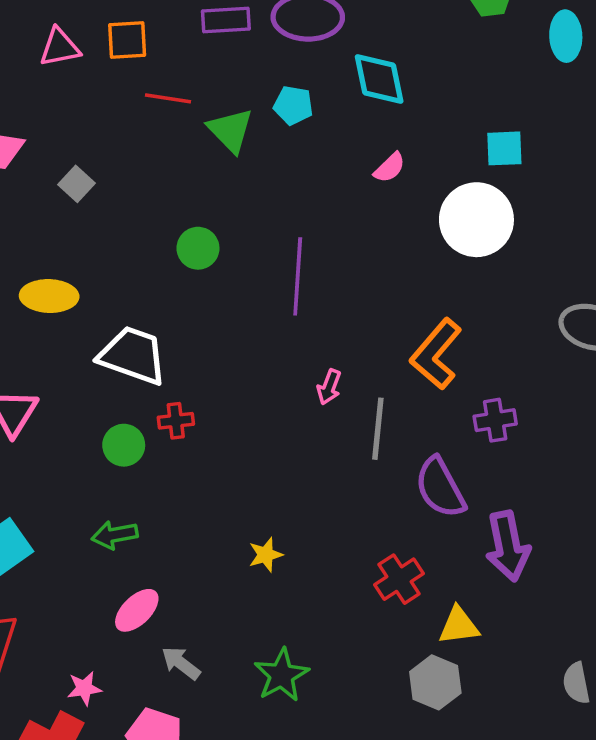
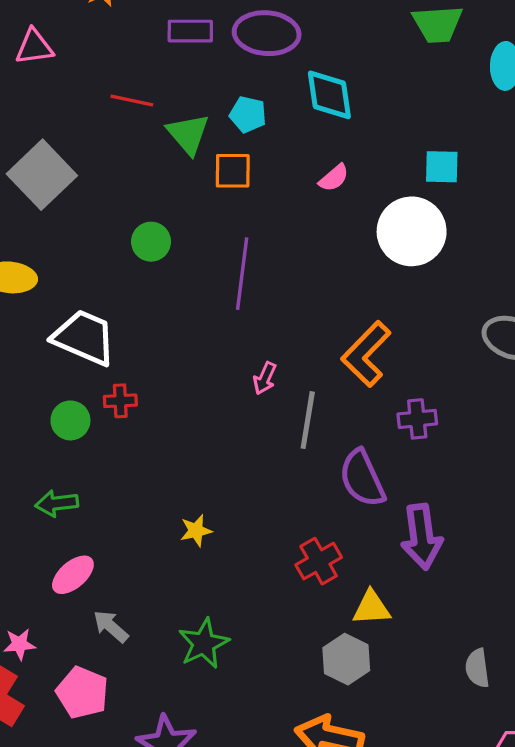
orange square: (127, 40) -> (233, 171), moved
gray square: (77, 184) -> (42, 175), size x2.0

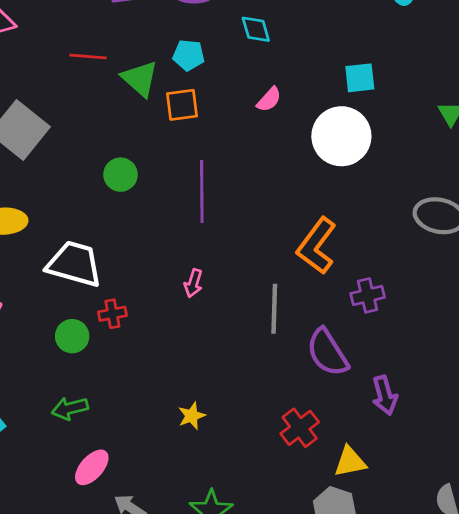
cyan diamond: (329, 95) -> (256, 29), size x0.7
pink arrow: (265, 378) -> (193, 283), moved
purple arrow: (422, 537) -> (385, 395), size x0.7

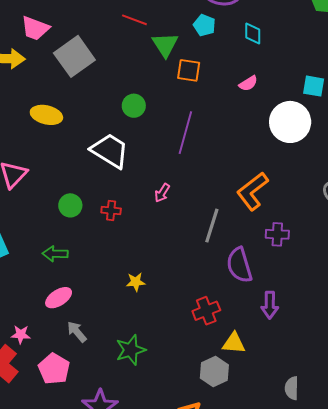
cyan pentagon: (189, 55) -> (204, 25), moved
white trapezoid: (74, 264) -> (110, 151), moved
red cross: (112, 314) -> (111, 210), moved

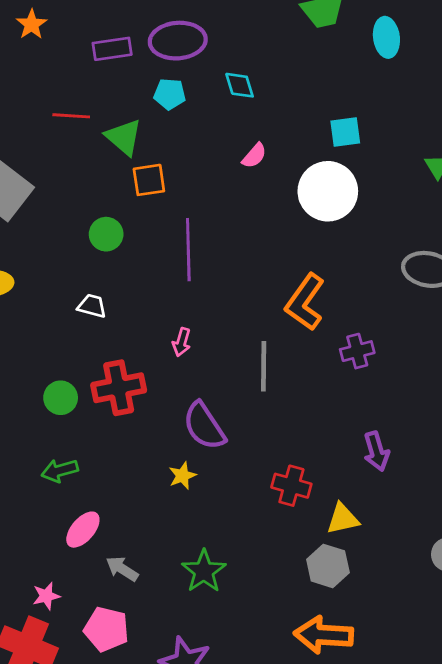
orange square: (189, 70) -> (149, 180), moved
white trapezoid: (110, 151) -> (92, 306), size x0.5
red cross: (111, 210) -> (119, 388), size x1.8
purple semicircle: (239, 265) -> (204, 426), moved
red cross: (206, 311) -> (291, 486), turned -36

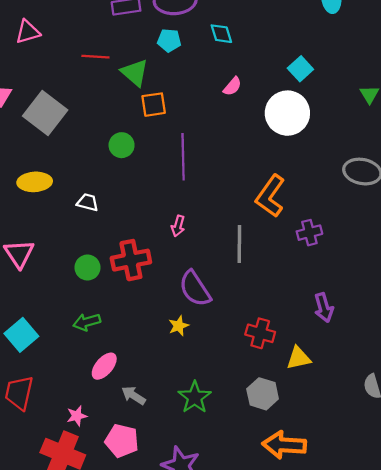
cyan square: (345, 132) -> (300, 69), turned -35
white trapezoid: (92, 306) -> (88, 202), moved
gray hexagon: (328, 566) -> (263, 394), moved

